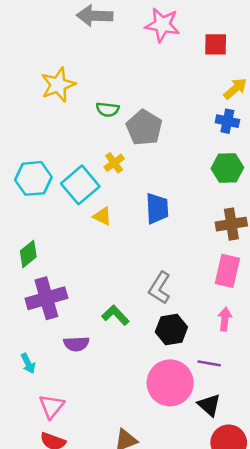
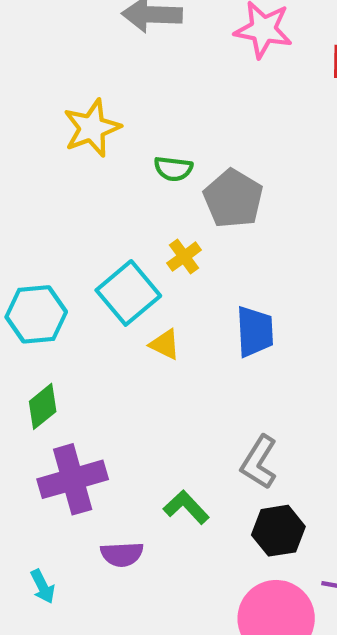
cyan hexagon: (33, 178) -> (36, 314), moved

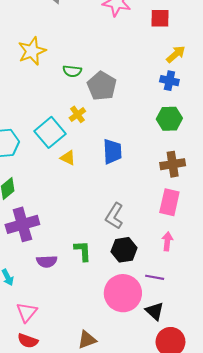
green L-shape: (186, 507) -> (83, 251), moved, turned 40

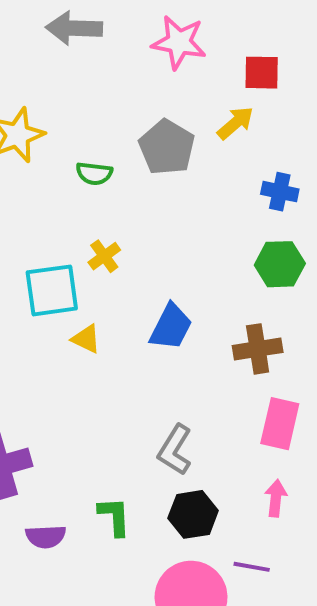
yellow arrow: (176, 54) -> (235, 123), moved
gray pentagon: (102, 86) -> (167, 147), moved
cyan square: (50, 132) -> (52, 290), turned 32
blue trapezoid: (112, 151) -> (171, 327), turned 30
brown cross: (173, 164) -> (258, 349), moved

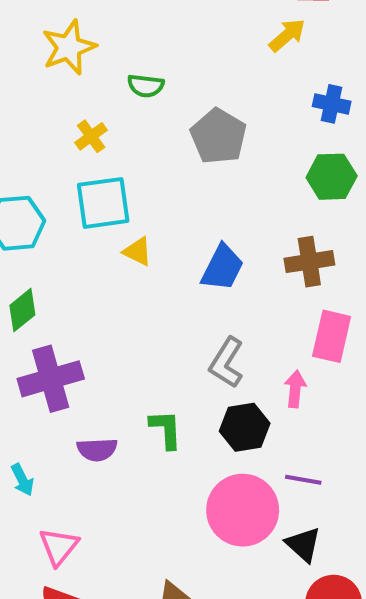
gray pentagon: (167, 147) -> (218, 136), moved
yellow cross: (104, 256) -> (91, 136), moved
blue trapezoid: (171, 327) -> (222, 268), moved
pink arrow: (276, 498) -> (295, 389), moved

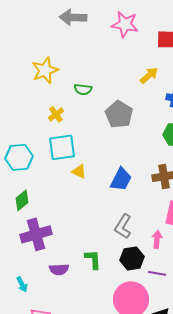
yellow arrow: (287, 35) -> (149, 75), moved
purple line: (303, 480) -> (157, 273), moved

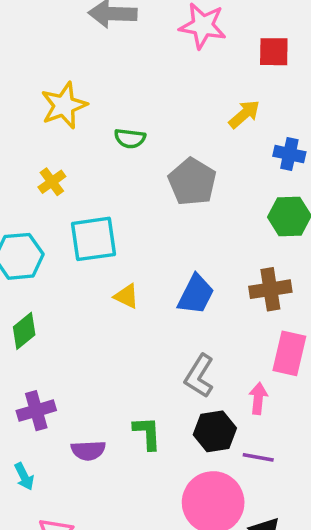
yellow cross: (56, 114) -> (52, 182), moved
yellow triangle: (79, 171) -> (126, 296), moved
purple cross: (36, 234) -> (36, 411), moved, size x0.7

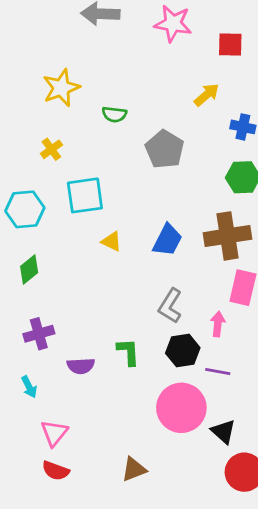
brown cross: (270, 289) -> (228, 236), size x1.4

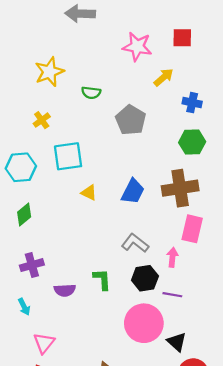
pink star: (173, 24) -> (137, 47), moved
gray L-shape: (170, 306) -> (135, 243), turned 96

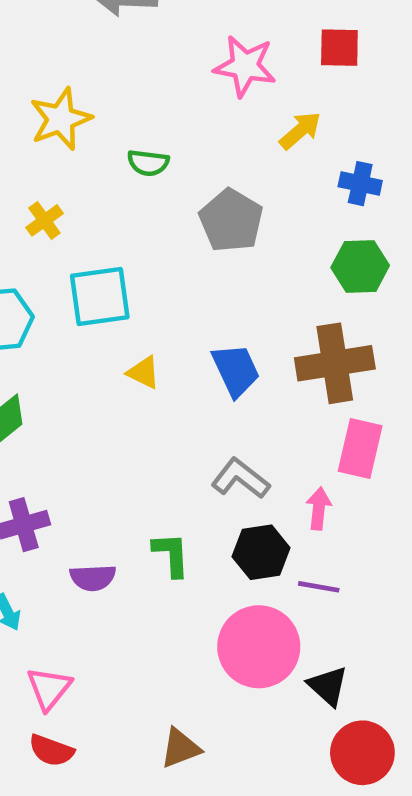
blue trapezoid: (133, 191) -> (236, 370), turned -52

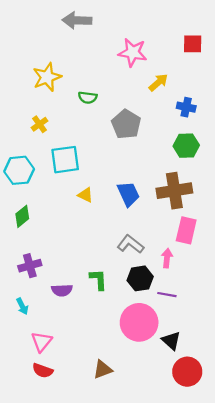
red square: (339, 48) -> (193, 44), moved

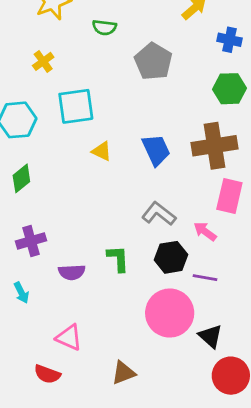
pink arrow: (167, 258) -> (205, 231), turned -60
pink triangle: (42, 342) -> (69, 337), moved, turned -45

